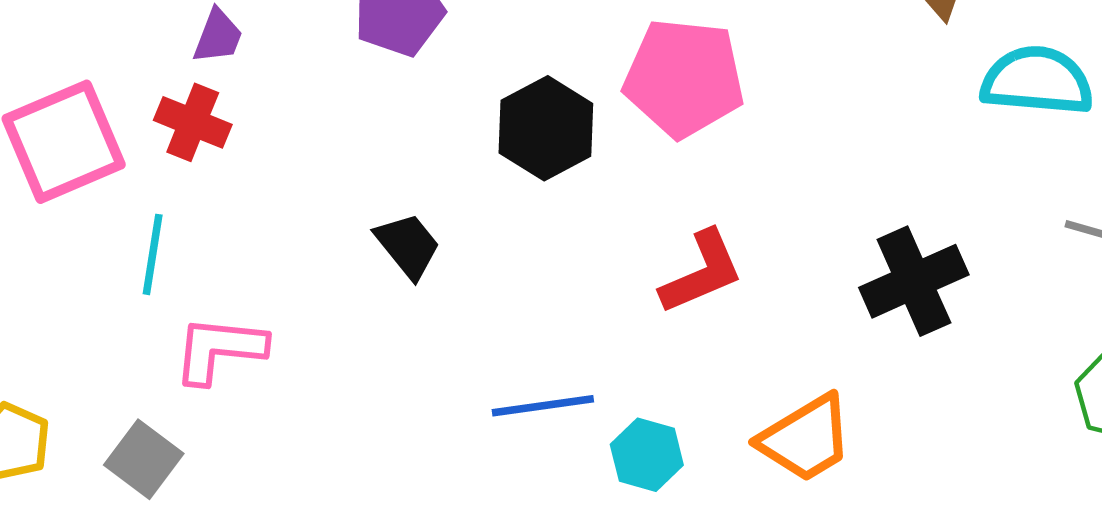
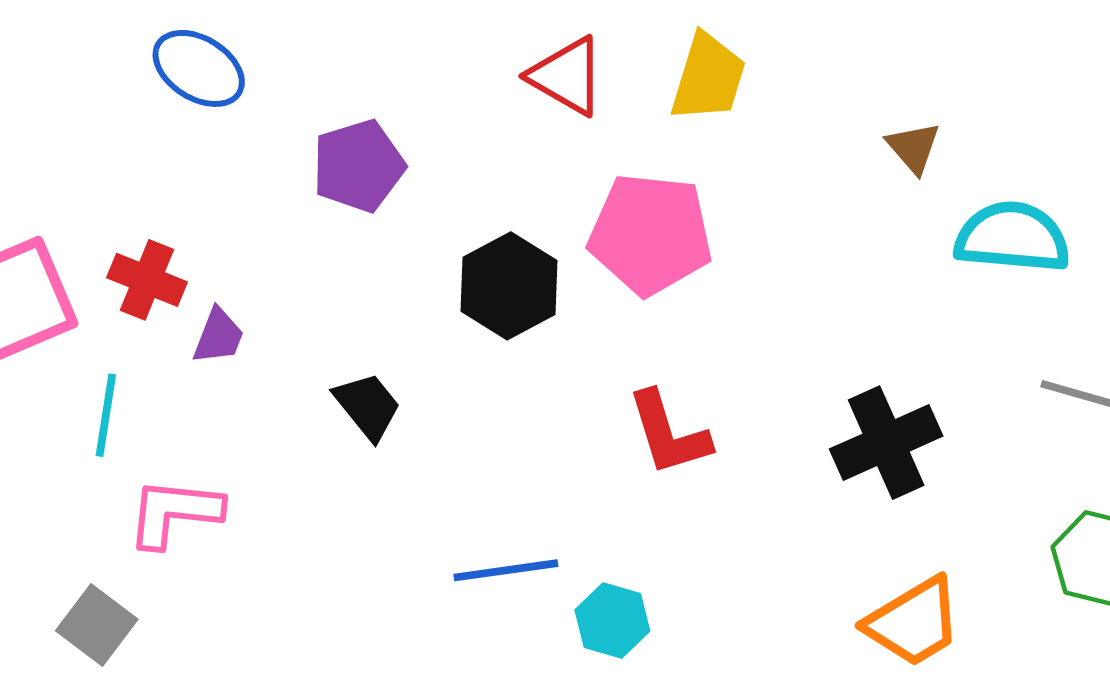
purple trapezoid: (218, 36) -> (218, 336), moved
red L-shape: (702, 272) -> (669, 433), turned 96
orange trapezoid: (806, 438) -> (913, 622), moved

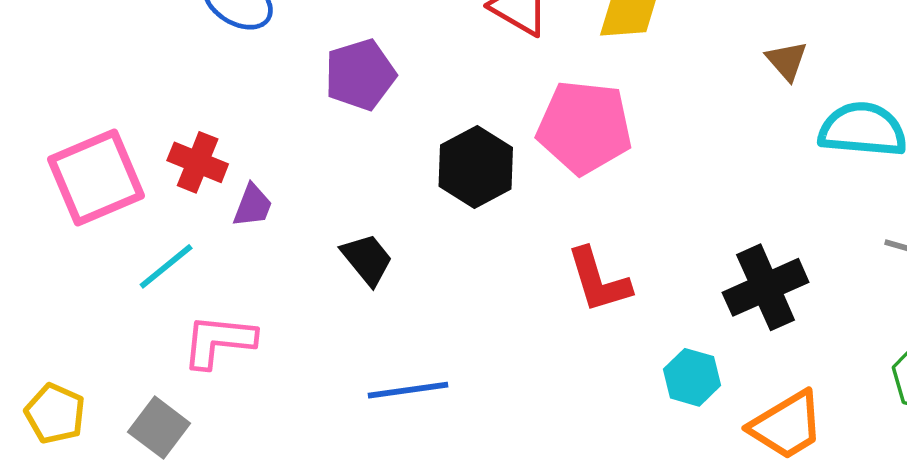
cyan line: (106, 415) -> (166, 266), turned 42
blue line: (506, 570) -> (408, 390), moved
cyan hexagon: (612, 620) -> (692, 377), moved

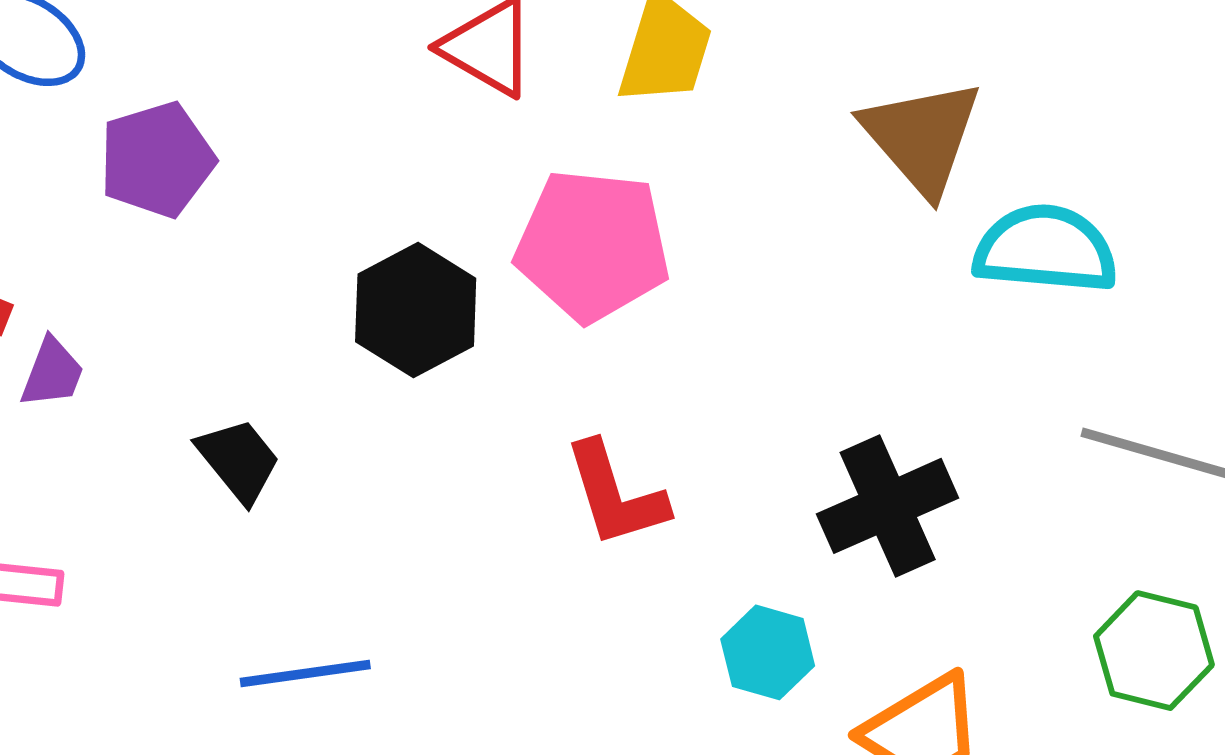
brown triangle: (787, 61) -> (922, 137), size x1.8
purple pentagon: (360, 75) -> (157, 160), moved

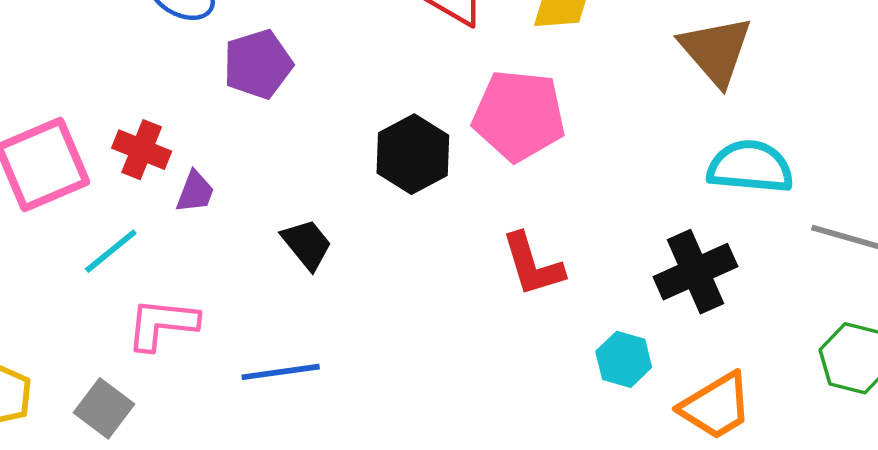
cyan semicircle: (1045, 249) -> (750, 167), moved
blue line: (305, 673) -> (281, 372), moved

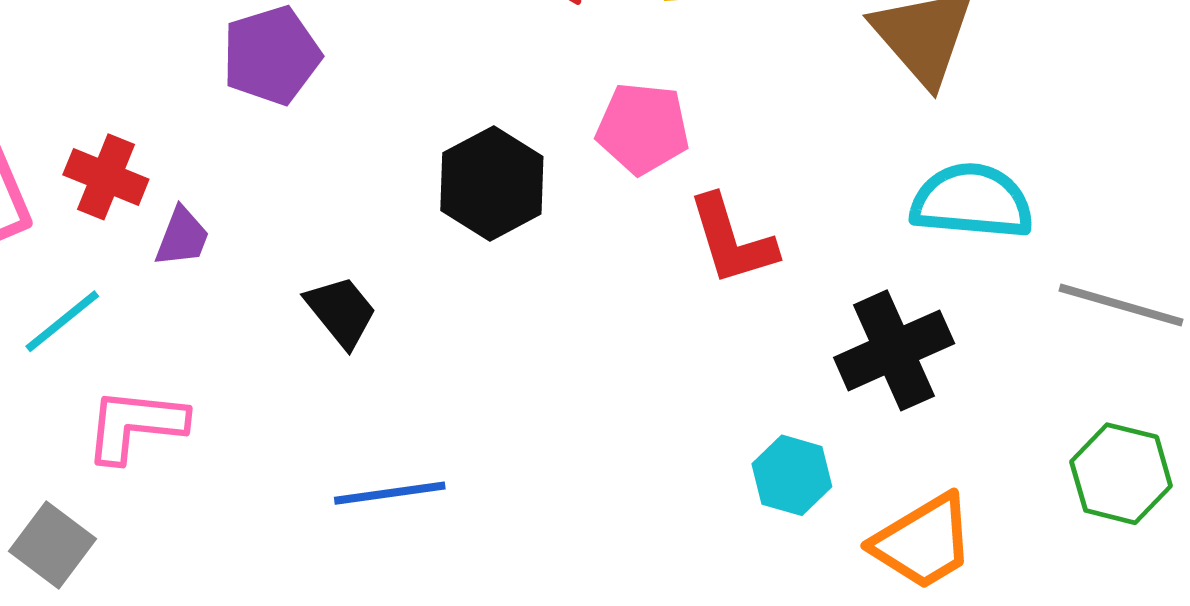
pink pentagon: (519, 115) -> (643, 128), size x0.7
red L-shape: (533, 265) -> (732, 240), moved
blue line: (281, 372) -> (390, 493), moved

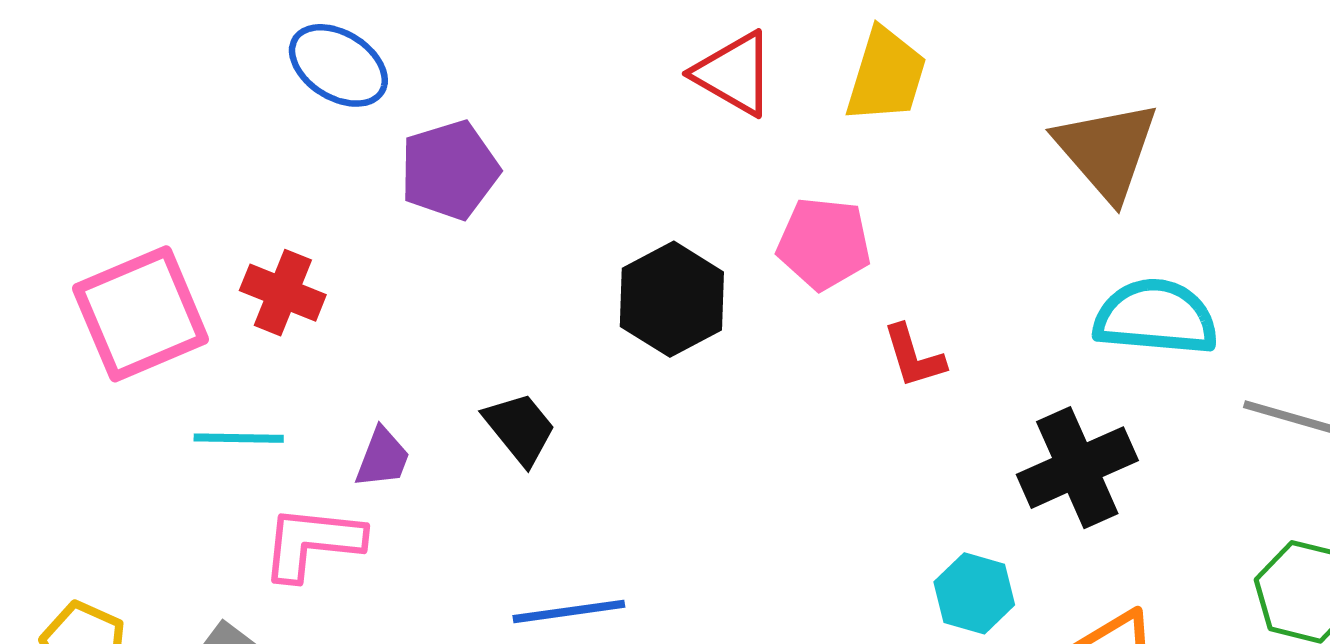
purple trapezoid: (182, 237) -> (383, 458), moved
red L-shape: (732, 240) -> (914, 356), size x0.7
cyan line: (62, 321) -> (239, 438), turned 40

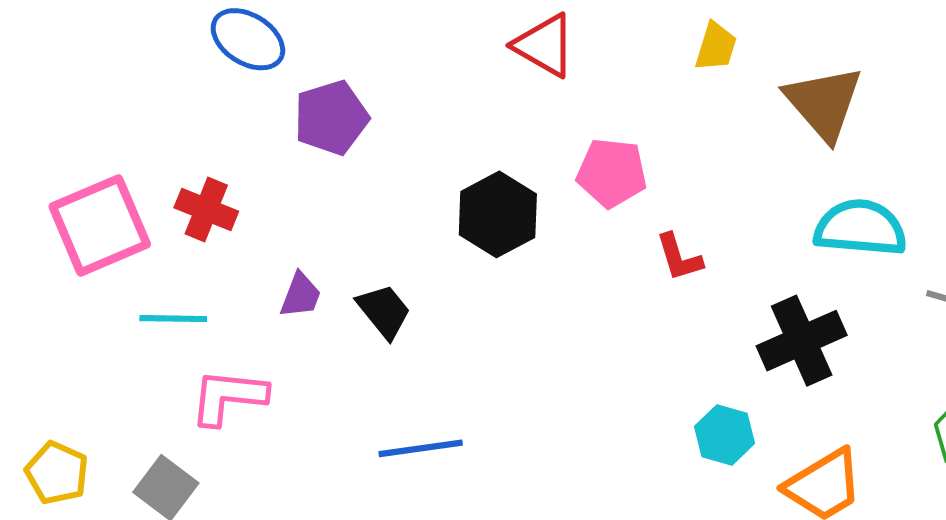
yellow trapezoid: (886, 75) -> (716, 47), moved, size x0.7
purple trapezoid: (383, 458) -> (301, 295), moved

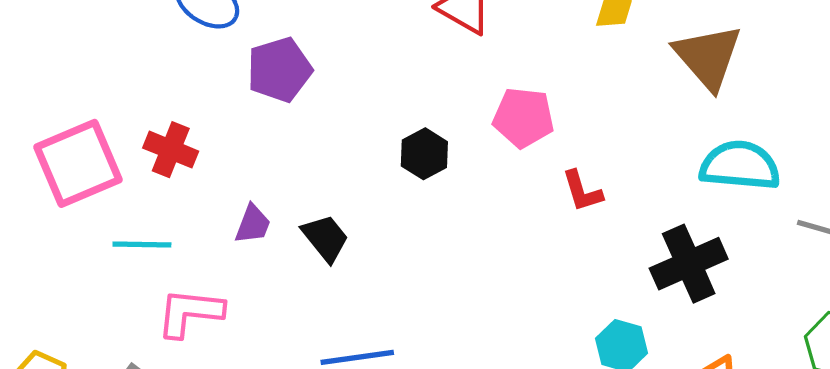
black hexagon: (498, 214) -> (424, 154), size x0.7

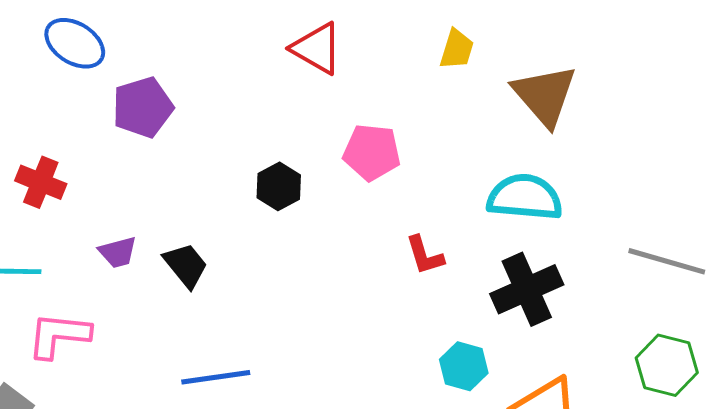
cyan semicircle: (740, 166) -> (525, 197), moved
red L-shape: (582, 191) -> (425, 255), moved
purple trapezoid: (253, 224) -> (118, 252), turned 54

